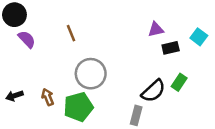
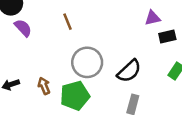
black semicircle: (153, 91) -> (129, 71), moved

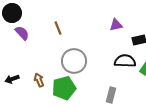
purple triangle: (153, 18) -> (116, 25), moved
black semicircle: (129, 71) -> (125, 61), moved, turned -135

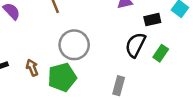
black semicircle: (125, 61) -> (135, 45), turned -65

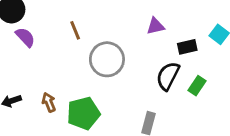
gray circle: (74, 45) -> (107, 59), moved

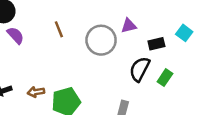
gray circle: (107, 59) -> (101, 40), moved
brown arrow: (49, 102) -> (36, 92), turned -77

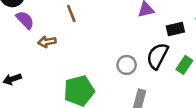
gray circle: (101, 40) -> (127, 65), moved, size x0.6
brown arrow: (36, 92) -> (47, 42), moved

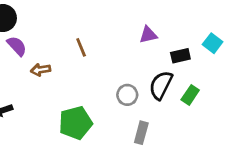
brown line: (71, 14) -> (81, 47), moved

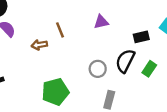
purple triangle: (148, 35) -> (101, 22), moved
brown arrow: (41, 70) -> (39, 45), moved

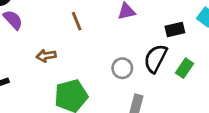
brown arrow: (39, 45) -> (46, 56), moved

